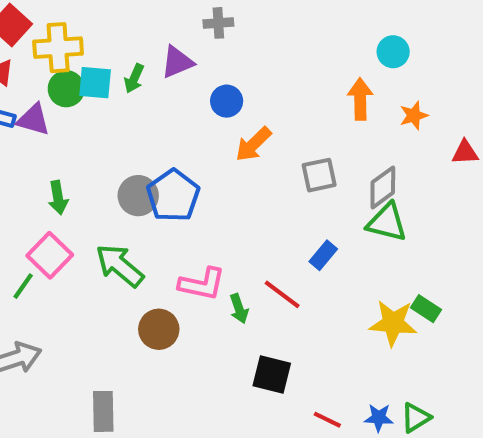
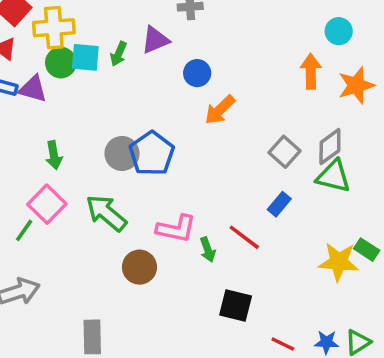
orange star: (414, 115) -> (356, 85), size x1.5
gray square: (319, 175) -> (285, 152), moved, turned -36

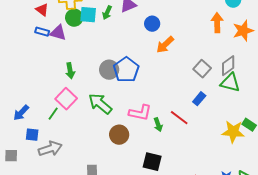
black square: (236, 306) -> (152, 162), moved

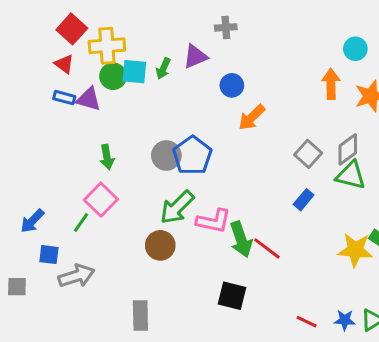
green arrow: (100, 104) -> (177, 207), moved, turned -85
red line: (179, 118) -> (267, 248), moved
green arrow: (158, 125) -> (241, 239), size x1.6
brown circle: (119, 135) -> (160, 245), moved

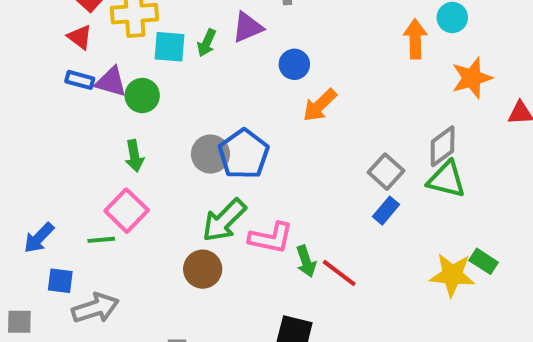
green circle: (113, 76) -> (142, 96), moved
orange arrow: (331, 84) -> (415, 39), moved
gray square: (308, 154) -> (386, 172), moved
green line: (81, 223) -> (101, 240), turned 50
green arrow: (241, 239) -> (306, 261), size x0.7

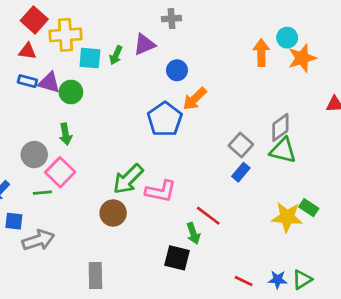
red triangle: (80, 37) -> (27, 51), turned -30
orange star: (472, 78) -> (302, 58), moved
gray circle: (210, 154) -> (34, 155), moved
blue pentagon: (244, 154) -> (165, 119), moved
green arrow: (306, 261) -> (193, 233), moved

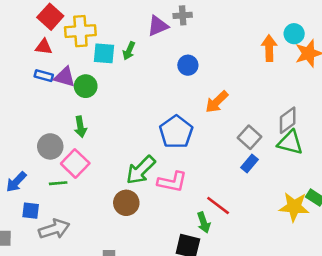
purple triangle: (144, 44) -> (158, 26), moved
orange arrow: (195, 99) -> (217, 102), moved
blue pentagon: (165, 119) -> (176, 132), moved

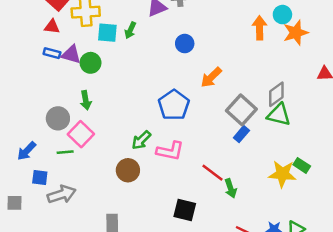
gray square: (250, 137) -> (241, 110), size x1.4
green arrow: (141, 170) -> (141, 140), size x0.7
green arrow: (204, 222) -> (231, 188), moved

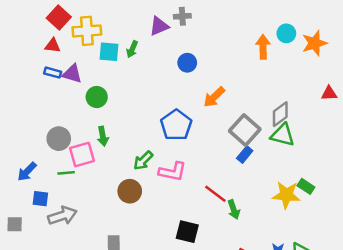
orange star: (296, 33) -> (314, 43), moved
green circle: (91, 63) -> (97, 97), moved
green arrow: (86, 100) -> (103, 136), moved
pink square: (81, 134) -> (82, 155), turned 30

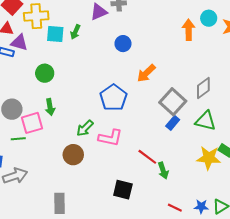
purple triangle: (72, 74) -> (19, 43), moved
green triangle: (283, 135) -> (206, 121), moved

